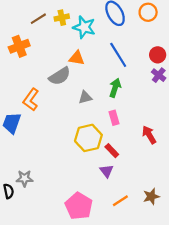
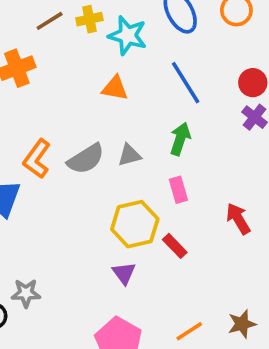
gray semicircle: (60, 76) -> (86, 159), moved
purple triangle: (107, 171) -> (124, 273), moved

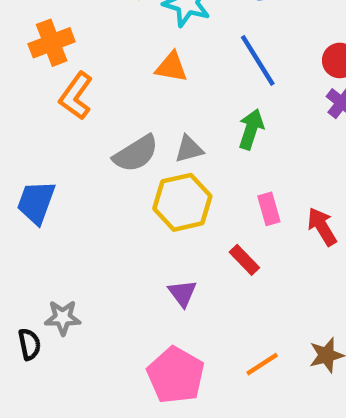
orange L-shape: (37, 159) -> (76, 96), moved
pink rectangle: (178, 190) -> (269, 209), moved
yellow hexagon: (135, 224) -> (182, 202), moved

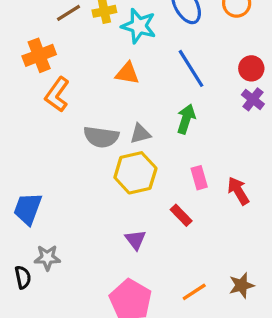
gray semicircle: (136, 154) -> (101, 137), turned 40
blue trapezoid: (36, 202) -> (28, 209), moved

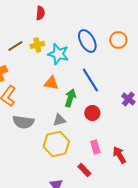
red circle: (251, 68) -> (92, 113), moved
green arrow: (186, 119) -> (70, 98), moved
gray semicircle: (101, 137) -> (23, 122), moved

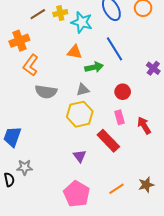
green arrow: (70, 98) -> (94, 67), turned 60
red circle: (92, 113) -> (123, 92), moved
red rectangle: (84, 170) -> (108, 141), size x1.6

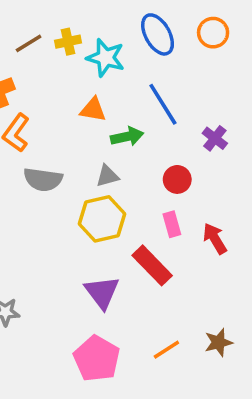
purple cross: (153, 68) -> (215, 138), moved
purple triangle: (80, 156) -> (102, 292), size x1.5

